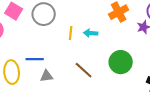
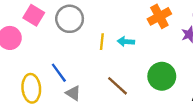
blue line: (35, 59) -> (59, 73), turned 54
gray triangle: (47, 76) -> (73, 93), turned 40

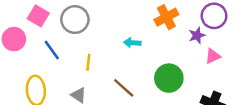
yellow line: (102, 42) -> (88, 62), moved
blue line: (59, 73) -> (52, 50), moved

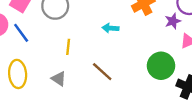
blue line: (52, 50) -> (21, 33), moved
green circle: (169, 78) -> (161, 66), moved

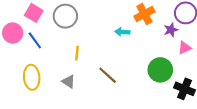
cyan arrow: (110, 28) -> (122, 32), moved

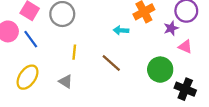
pink triangle: (185, 48) -> (185, 47), turned 48
brown line: (108, 75) -> (111, 63), moved
yellow ellipse: (32, 77) -> (27, 77), turned 40

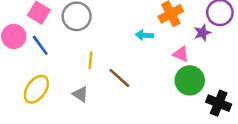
pink triangle: (185, 47) -> (181, 54), moved
brown line: (111, 63) -> (119, 78), moved

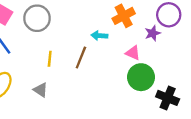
brown line: (119, 78) -> (81, 58), moved, turned 70

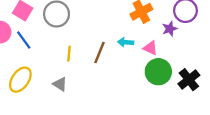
cyan arrow: (99, 36) -> (126, 42), moved
black cross: (168, 98) -> (189, 80), moved, turned 30

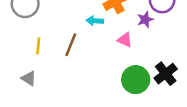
cyan arrow: (126, 42) -> (95, 21), moved
green circle: (158, 72) -> (136, 80), moved

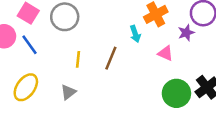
cyan arrow: (95, 21) -> (135, 34), turned -112
gray triangle: (29, 78) -> (68, 92), turned 49

